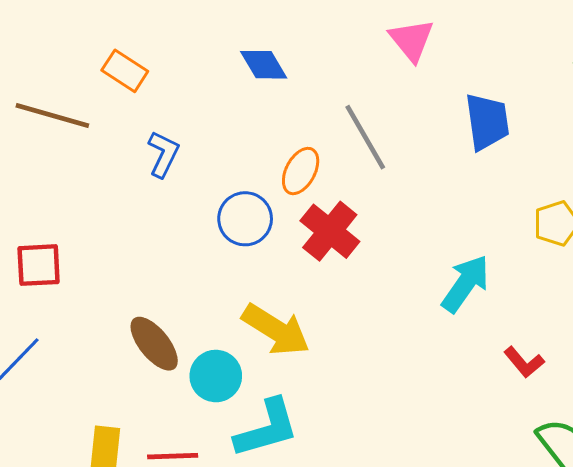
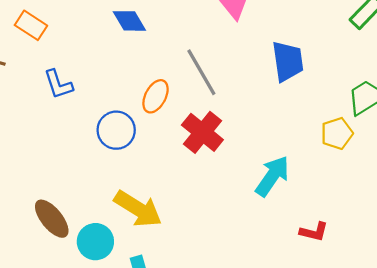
blue L-shape: (163, 154) -> (58, 84), turned 136
red cross: (330, 231) -> (202, 132), moved
red L-shape: (524, 362) -> (314, 232), turned -36

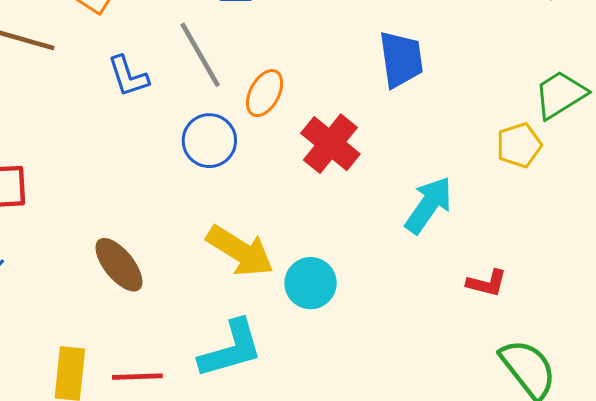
blue trapezoid: (288, 61) -> (401, 59), moved
gray line: (201, 72) -> (200, 55), moved
cyan circle: (95, 242) -> (311, 283), moved

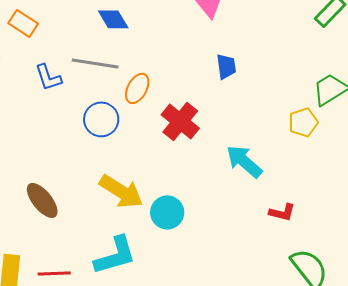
gray line: (200, 55) -> (95, 63), turned -51
blue trapezoid: (401, 59) -> (226, 66), size x0.7
cyan arrow: (429, 205) -> (244, 161), turned -84

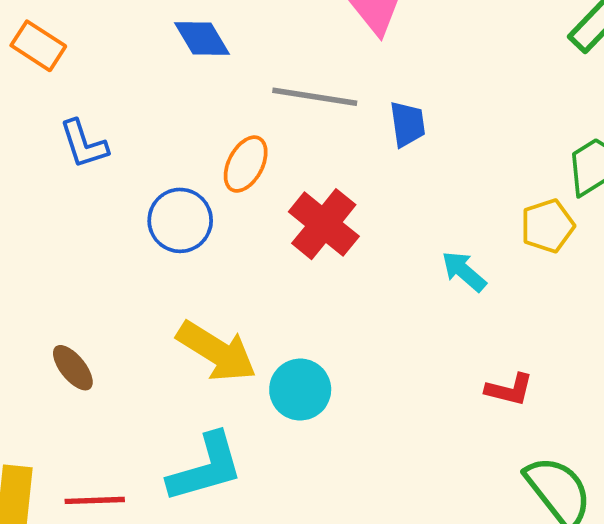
gray line: (95, 63) -> (315, 97), moved
cyan arrow: (244, 161) -> (464, 271), moved, size x0.7
brown ellipse: (42, 200) -> (73, 368), size x0.7

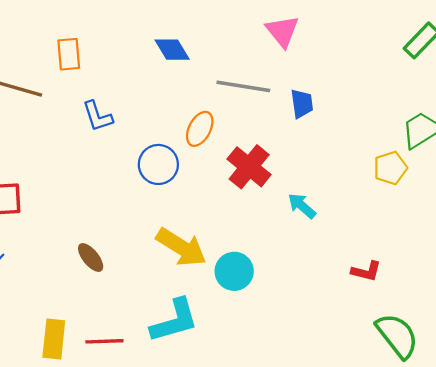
orange rectangle: (38, 46) -> (69, 54), turned 52
cyan arrow: (464, 271) -> (302, 206), moved

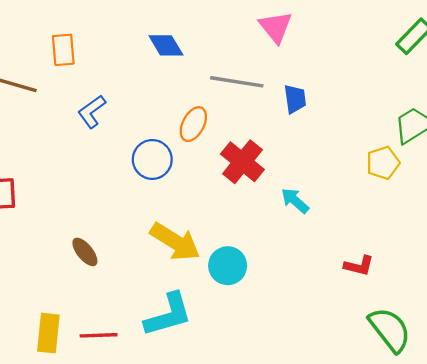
blue L-shape: (97, 116) -> (92, 112), turned 72

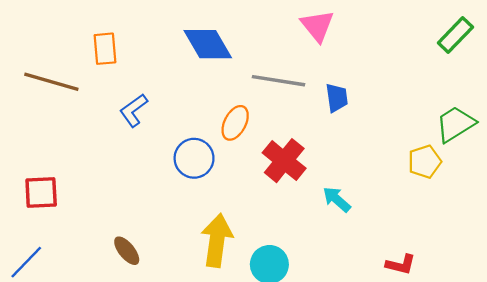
blue diamond: (166, 45) -> (208, 44), size x1.4
yellow arrow: (175, 242) -> (217, 240), turned -114

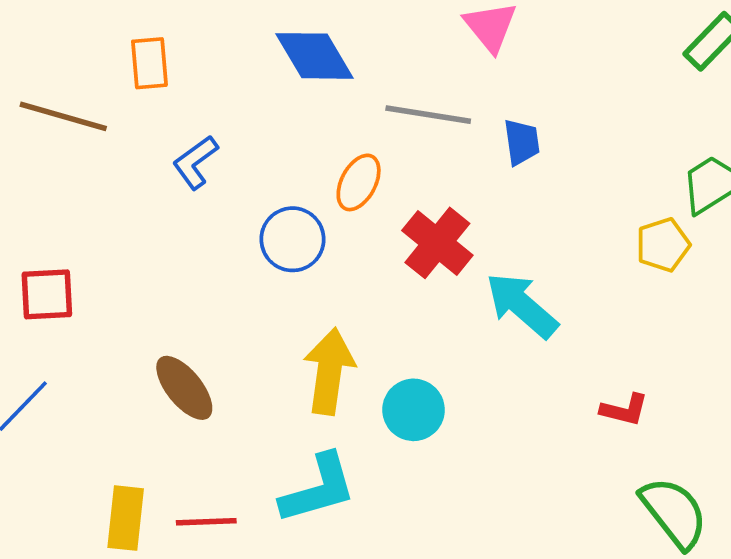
cyan arrow: (337, 199) -> (522, 305), size x1.6
brown ellipse: (127, 251) -> (184, 388), size x1.4

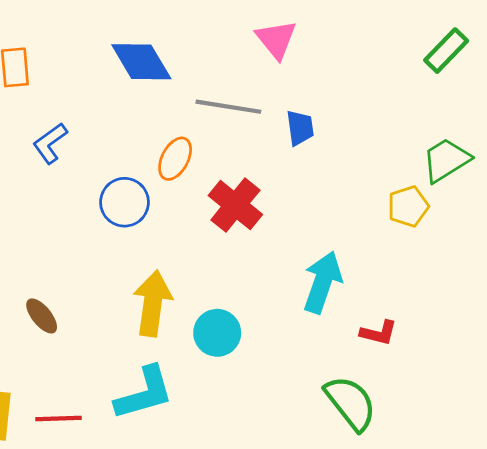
cyan arrow: (522, 305) -> (323, 282), moved, turned 68
brown ellipse: (184, 388) -> (42, 316), size x0.7
green semicircle: (674, 513) -> (351, 403), moved

